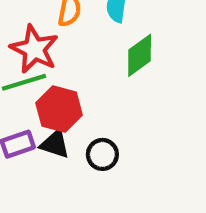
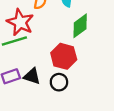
red hexagon: (59, 109) -> (64, 56), moved

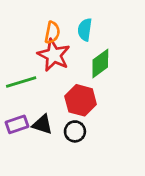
red star: (20, 22) -> (54, 55), moved

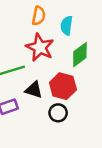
orange semicircle: (52, 32) -> (39, 16), moved
black triangle: (42, 124) -> (34, 90), moved

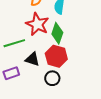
green diamond: (80, 55) -> (57, 33), moved, turned -35

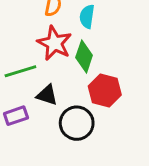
red hexagon: (56, 56) -> (105, 91), moved
black circle: (52, 78) -> (77, 123), size x1.5

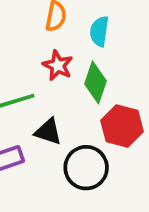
red star: (54, 43) -> (58, 65), size x0.7

